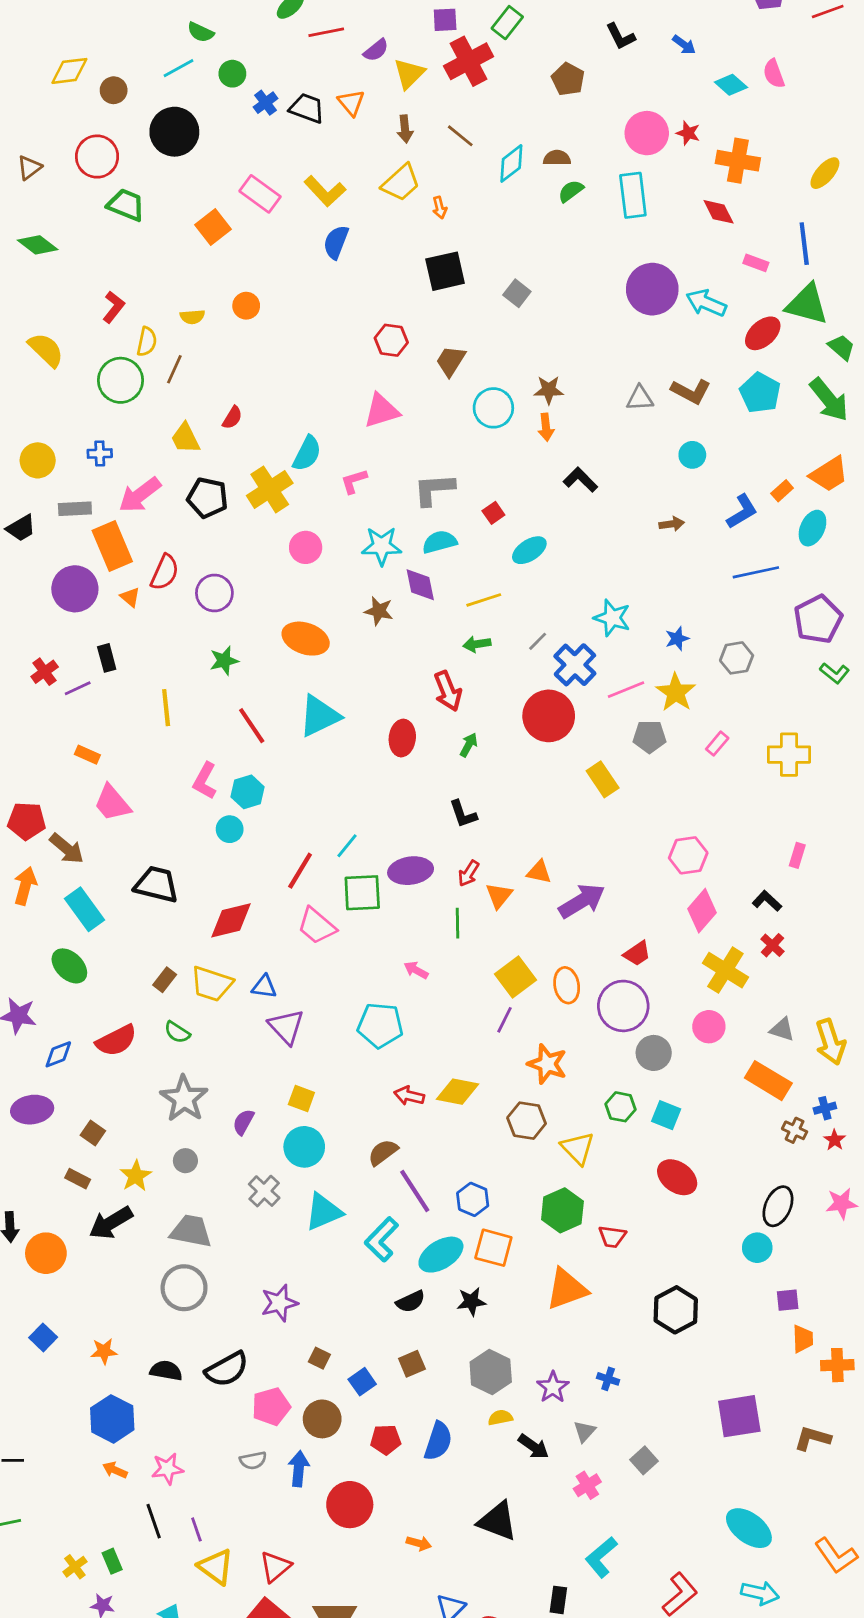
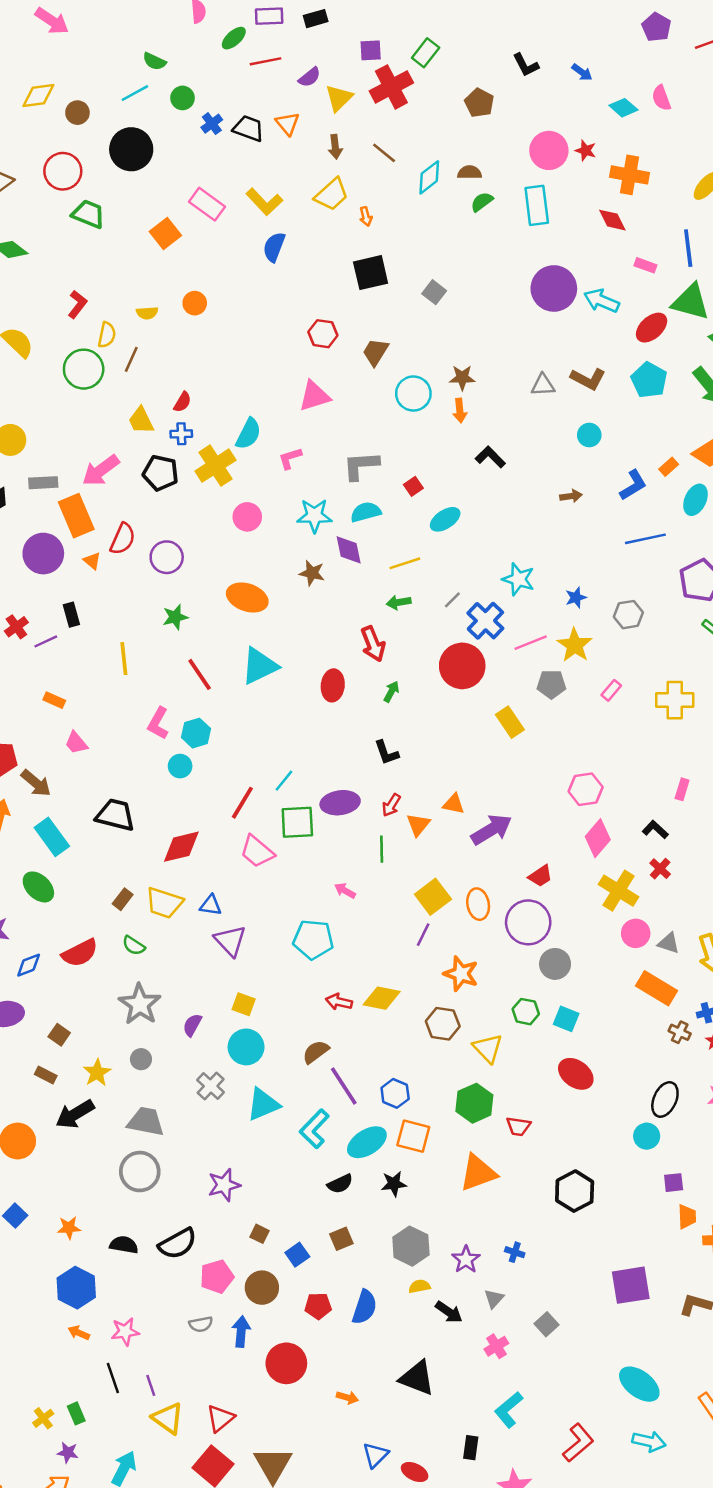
blue cross: (100, 453) -> (181, 434), moved
pink trapezoid: (112, 803) -> (76, 743), size x0.7
pink circle: (709, 1027) -> (636, 933), moved

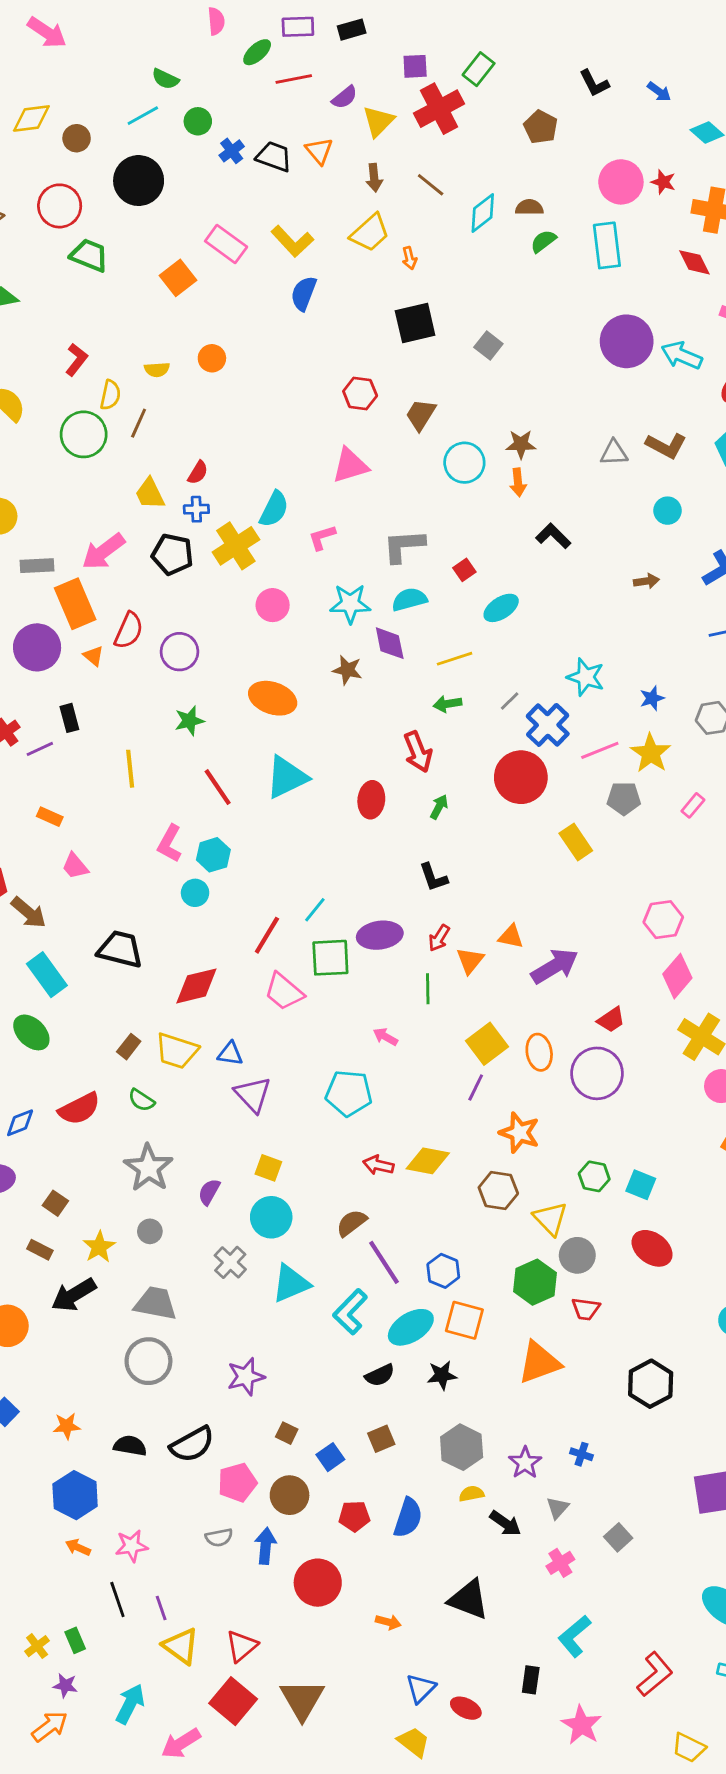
gray circle: (555, 964) -> (577, 1255), moved

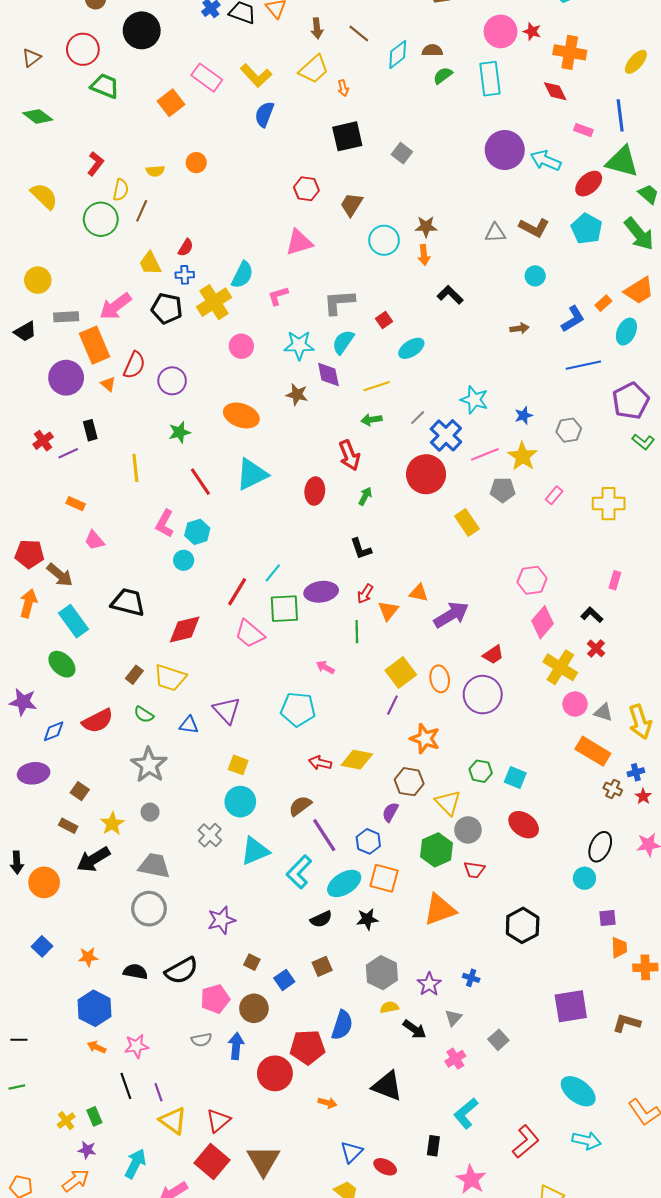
cyan semicircle: (409, 599) -> (343, 342), turned -40
blue triangle: (230, 1054) -> (189, 725), moved
purple semicircle: (209, 1192) -> (390, 812), moved
red pentagon: (354, 1516) -> (307, 1047), moved, size x1.5

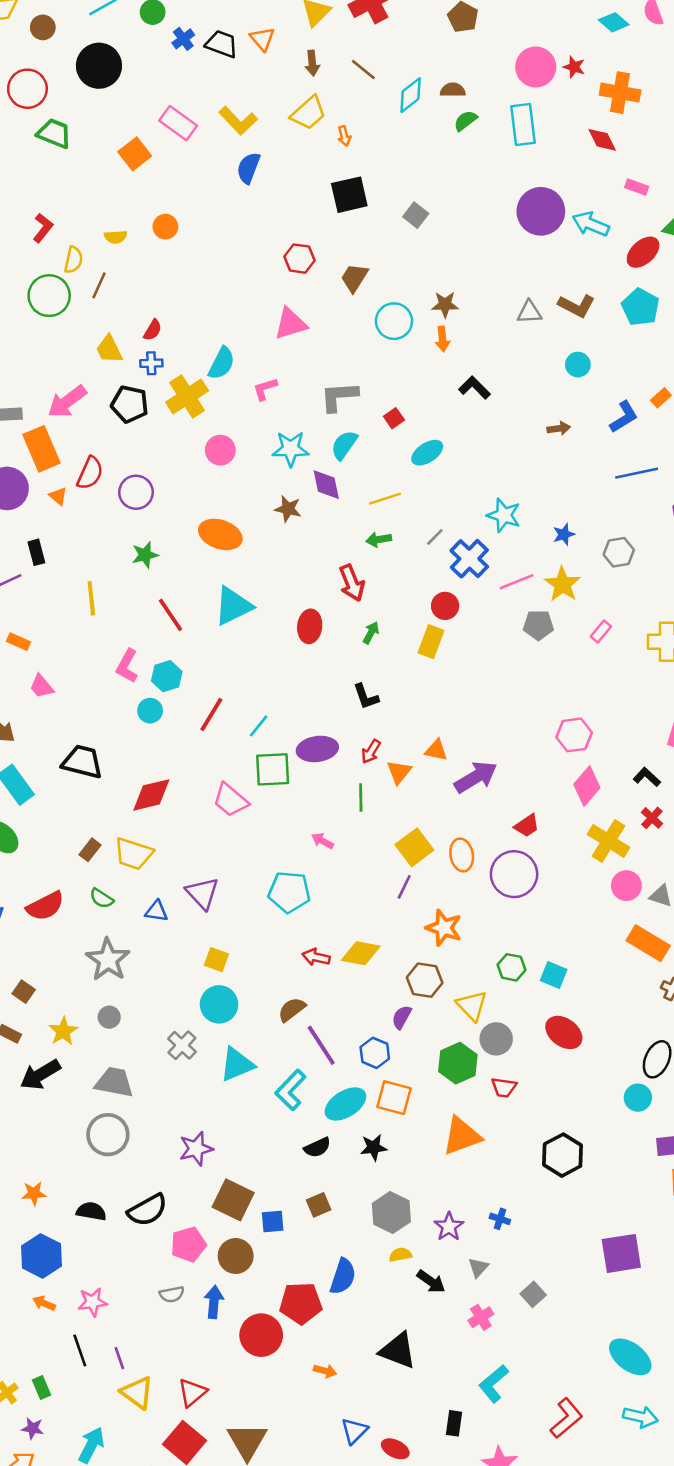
red circle: (426, 474) -> (445, 606), size x0.6
yellow rectangle: (467, 522) -> (431, 642), moved, turned 55
red line: (237, 592) -> (211, 714), moved
brown square: (252, 962) -> (233, 1200), size x2.0
blue square: (284, 980) -> (273, 1221), turned 30

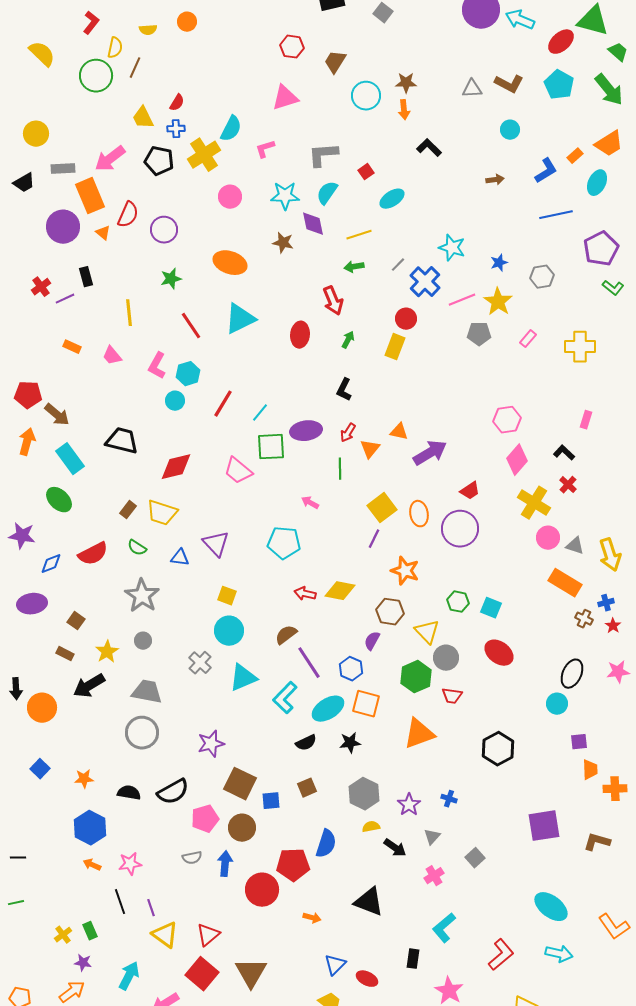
pink trapezoid: (42, 686) -> (112, 356), moved
black L-shape: (366, 697) -> (344, 390), turned 45

